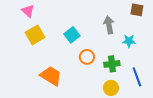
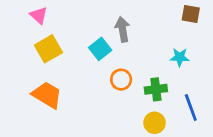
gray arrow: (109, 25) -> (122, 29), moved
orange trapezoid: (51, 76) -> (47, 95), moved

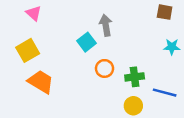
yellow square: (48, 49) -> (28, 50), moved
cyan star: (180, 57) -> (172, 47), moved
blue line: (191, 107) -> (165, 93), turned -55

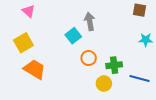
yellow circle: (133, 106) -> (104, 84), moved

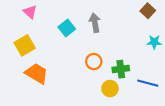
brown square: (140, 10) -> (148, 11), turned 32
cyan square: (73, 36) -> (67, 28), moved

